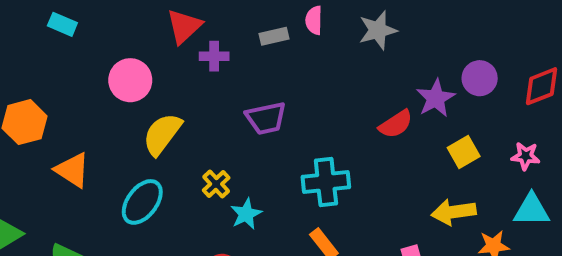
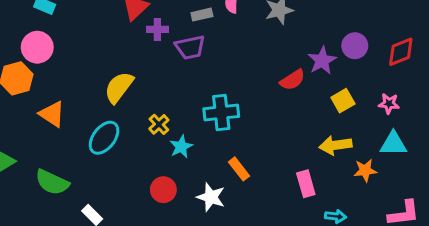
pink circle: (130, 80) -> (37, 47), moved
purple trapezoid: (266, 118) -> (190, 47), moved
cyan cross: (326, 182) -> (221, 113), moved

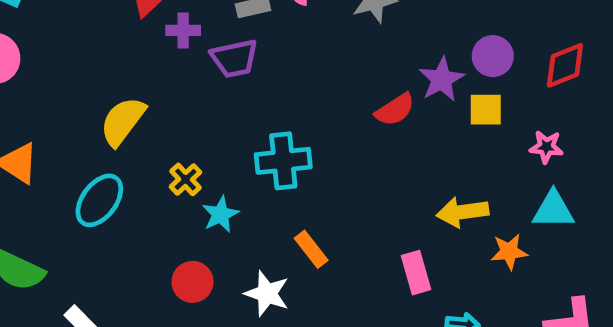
yellow square: (343, 101) -> (486, 110), moved, turned 30

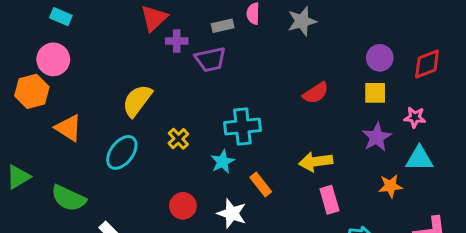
purple star: (442, 79) -> (377, 137), moved
yellow arrow: (463, 212) -> (316, 162), moved
cyan star: (220, 214) -> (223, 162), moved

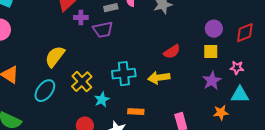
yellow cross: (178, 139) -> (82, 82), size x1.5
cyan star: (223, 162) -> (102, 100), moved
yellow arrow: (316, 162) -> (159, 78), moved
orange rectangle: (261, 184) -> (136, 112), turned -49

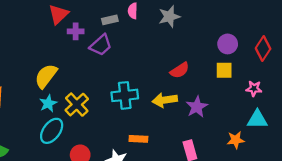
purple trapezoid: (103, 30) -> (101, 45), turned -30
red diamond: (245, 33) -> (263, 49), turned -35
purple star: (212, 81) -> (197, 107), moved
cyan ellipse: (45, 91) -> (52, 131), moved
cyan star: (102, 100) -> (48, 103), moved

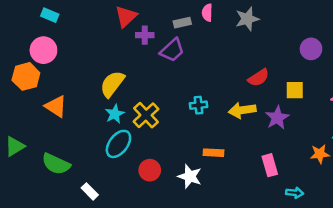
yellow square: (224, 70) -> (295, 90), moved
cyan cross: (125, 95) -> (198, 105), size x0.6

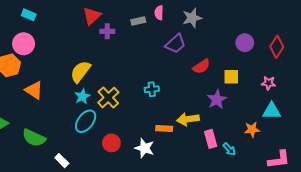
purple trapezoid: (172, 50) -> (175, 44), moved
yellow arrow: (242, 110) -> (188, 119), moved
cyan arrow: (295, 193) -> (229, 149), moved, turned 40

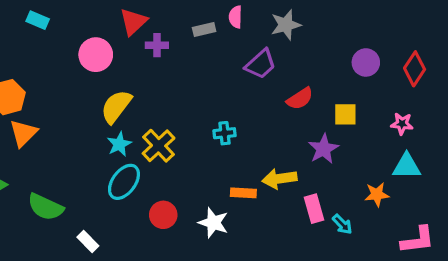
pink circle: (24, 44) -> (96, 55), moved
orange triangle: (34, 90) -> (23, 133), moved, turned 42

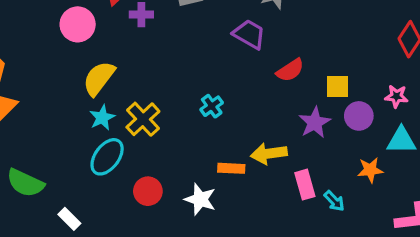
purple circle: (366, 62) -> (359, 116), moved
purple trapezoid: (261, 64) -> (249, 34), turned -108
cyan cross: (224, 133) -> (212, 106), turned -30

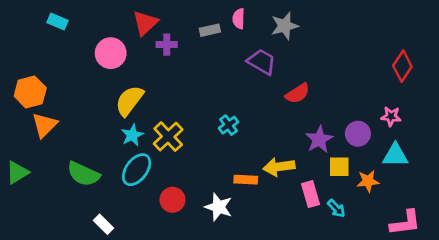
yellow square: (338, 87) -> (339, 167), moved
green semicircle: (25, 183) -> (83, 174), moved

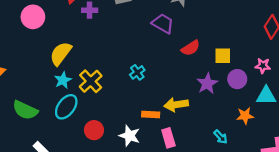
pink circle: (111, 53) -> (33, 17), moved
yellow square: (339, 167) -> (223, 56), moved
pink rectangle: (310, 194) -> (168, 138), moved

